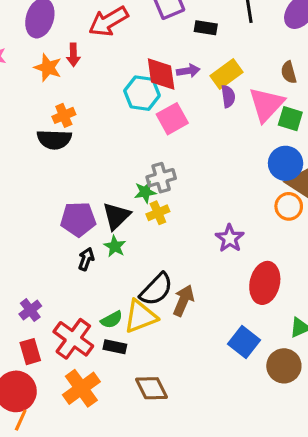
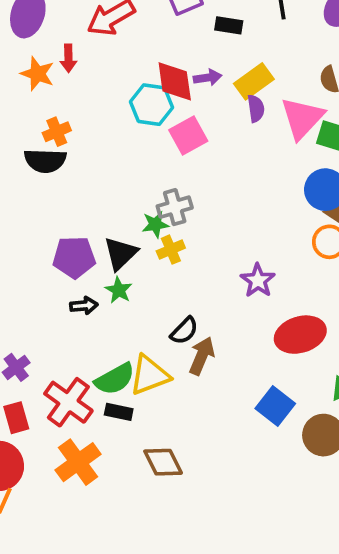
black arrow: (86, 259) -> (84, 306), turned 65
red ellipse: (265, 283) -> (300, 335), turned 60
black semicircle: (156, 289) -> (184, 331), moved, size x0.7
green semicircle: (112, 320) -> (115, 379), size x1.5

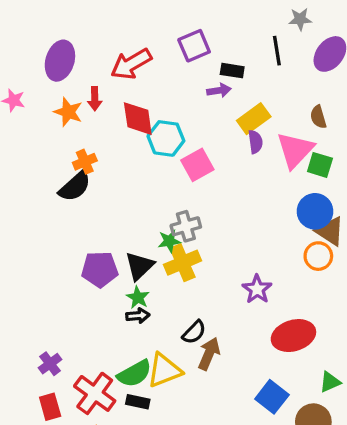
purple arrow: (208, 78) -> (219, 90), moved
red diamond: (175, 81) -> (138, 119), moved
black semicircle: (45, 161) -> (75, 186), turned -44
yellow cross: (171, 250) -> (183, 263), size x1.5
black arrow: (84, 306) -> (138, 316), moved

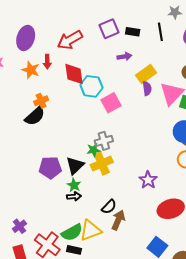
black rectangle: (232, 71) -> (133, 32), moved

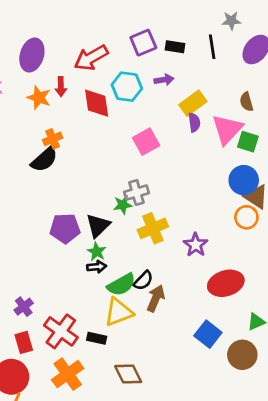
cyan hexagon: (91, 86) -> (127, 87), moved
yellow cross: (102, 164) -> (153, 228), moved
green semicircle: (72, 232) -> (121, 285), moved

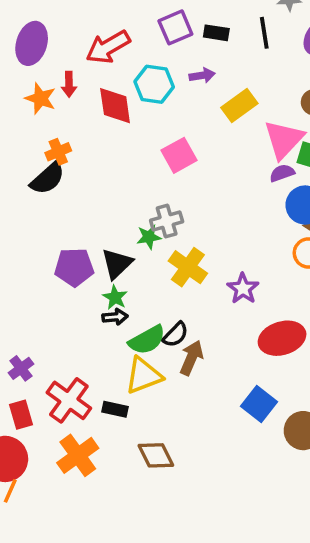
purple semicircle: (194, 122) -> (282, 173), moved, turned -102
yellow cross: (153, 228) -> (188, 267), turned -32

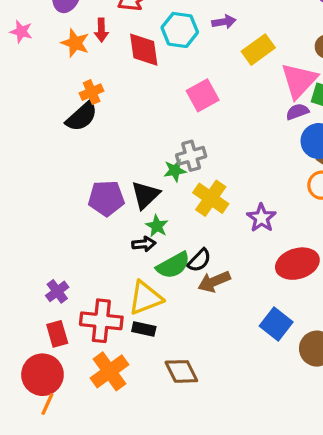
green star: (115, 297) -> (157, 226), moved
brown arrow: (191, 358) -> (214, 282), turned -136
yellow triangle: (143, 375) -> (145, 298), moved
red cross: (69, 400) -> (101, 321), turned -30

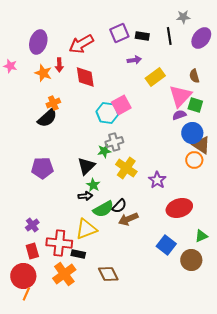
cyan hexagon: (180, 30) -> (107, 113), moved
purple pentagon: (106, 198) -> (42, 168), moved
black rectangle: (144, 329) -> (78, 254), moved

